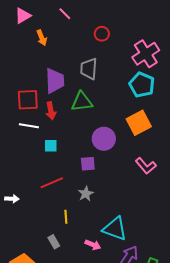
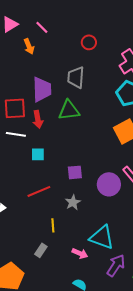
pink line: (65, 14) -> (42, 27), moved
purple circle: (104, 139) -> (109, 184), moved
gray rectangle: (54, 242) -> (41, 250), turned 64

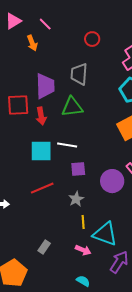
white line: (16, 134) -> (67, 145), moved
cyan square: (38, 154) -> (41, 151), size x1.6
yellow line: (53, 225) -> (83, 222), moved

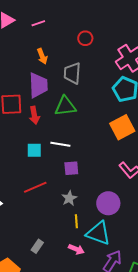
pink line: (45, 24) -> (38, 23), turned -64
orange arrow: (32, 43) -> (42, 56), moved
cyan square: (41, 151) -> (34, 150), size x0.7
purple circle: (112, 181) -> (108, 203), moved

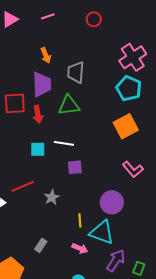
pink line: (38, 23) -> (48, 16), moved
red circle: (85, 38) -> (94, 19), moved
red line: (35, 187) -> (23, 186), moved
gray star: (69, 198) -> (52, 197), moved

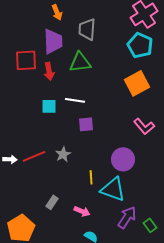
red line: (23, 186) -> (34, 156), moved
pink arrow: (80, 248) -> (82, 211), moved
green rectangle: (139, 268) -> (150, 225), turned -56

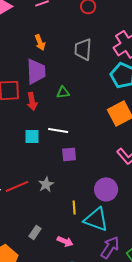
gray trapezoid: (87, 29) -> (83, 49), moved
green triangle: (80, 62) -> (63, 92), size x0.6

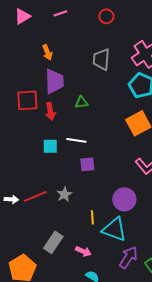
orange arrow: (40, 42) -> (47, 52), moved
gray rectangle: (35, 232) -> (53, 242), size x1.5

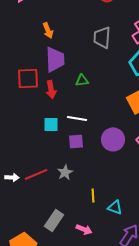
purple square: (87, 164) -> (76, 141), moved
purple circle: (124, 199) -> (113, 139), moved
cyan triangle: (114, 229) -> (115, 207), size x0.6

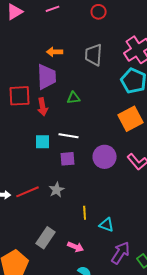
orange arrow: (48, 30) -> (55, 52), moved, turned 112

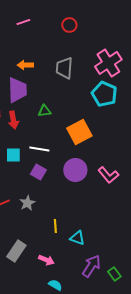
orange square: (131, 119) -> (79, 132), moved
purple square: (68, 159) -> (38, 172), turned 35

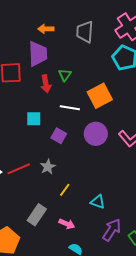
green triangle: (44, 111) -> (65, 75), turned -48
red arrow: (13, 120) -> (46, 84), moved
white line: (39, 149) -> (70, 108), moved
yellow line: (55, 226) -> (65, 190), moved, turned 40

